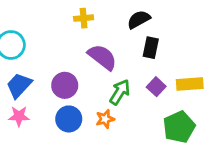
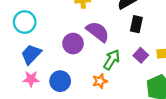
purple circle: (65, 85) -> (73, 44), moved
blue circle: (69, 119) -> (60, 81), moved

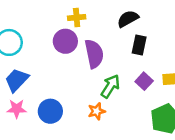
purple semicircle: (98, 32) -> (94, 54), turned 40
purple circle: (73, 44) -> (65, 41), moved

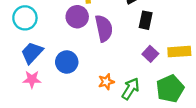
green arrow: (110, 86) -> (131, 89), moved
blue circle: (50, 111) -> (67, 62), moved

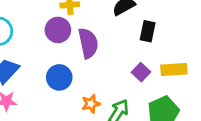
black rectangle: (146, 20) -> (148, 31), moved
blue circle: (67, 62) -> (59, 77), moved

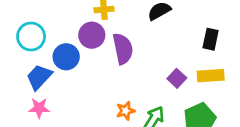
black rectangle: (148, 31) -> (211, 39), moved
blue circle: (59, 77) -> (66, 57), moved

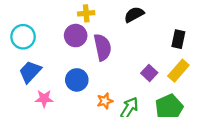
blue circle: (66, 57) -> (77, 80), moved
yellow rectangle: (211, 76) -> (178, 71), turned -45
pink star: (39, 108) -> (44, 99), moved

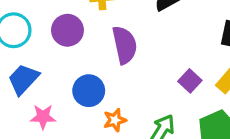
purple circle: (76, 36) -> (67, 30), moved
orange star: (105, 101) -> (115, 120), moved

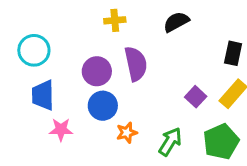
purple circle: (67, 30) -> (97, 71), moved
blue trapezoid: (23, 79) -> (43, 95), turned -44

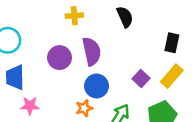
black semicircle: (176, 22) -> (125, 17), turned 95
blue circle: (103, 106) -> (97, 86), moved

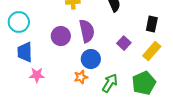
purple square: (141, 79) -> (124, 43), moved

